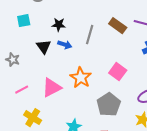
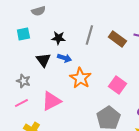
gray line: (90, 35) -> (89, 35), moved
gray star: (13, 60) -> (23, 81), moved
orange star: (81, 78) -> (80, 78), moved

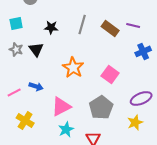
blue arrow: (64, 58) -> (36, 86), moved
gray star: (23, 81) -> (16, 49), moved
pink triangle: (51, 101) -> (61, 106), moved

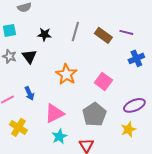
blue arrow: (36, 86) -> (29, 93), turned 48

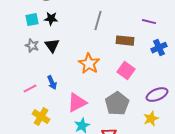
black star: (44, 34) -> (51, 19), moved
brown rectangle: (103, 35) -> (125, 41), moved, turned -30

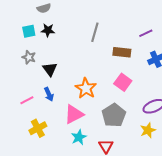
purple line: (149, 22) -> (146, 33), turned -40
black triangle: (52, 46) -> (50, 69), moved
orange star: (89, 64) -> (86, 88), moved
yellow cross: (41, 117) -> (38, 128), turned 30

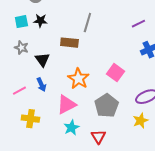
brown rectangle: (122, 52) -> (69, 43), moved
yellow cross: (38, 128) -> (30, 119), turned 36

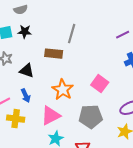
black triangle: (42, 60) -> (27, 71), turned -35
gray pentagon: (106, 106) -> (91, 117), turned 30
yellow cross: (30, 119) -> (16, 119), moved

